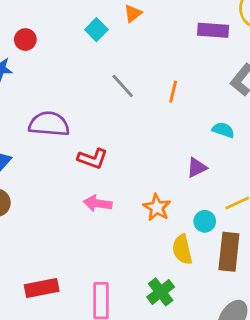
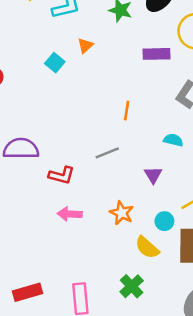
gray line: (123, 86) -> (107, 153), moved, turned -65
purple triangle: (197, 167) -> (153, 175), turned -30
yellow semicircle: (182, 249) -> (147, 247), turned -30

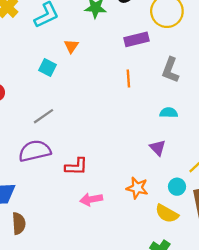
orange line: (127, 111) -> (128, 79), moved
gray line: (107, 153) -> (44, 116), moved

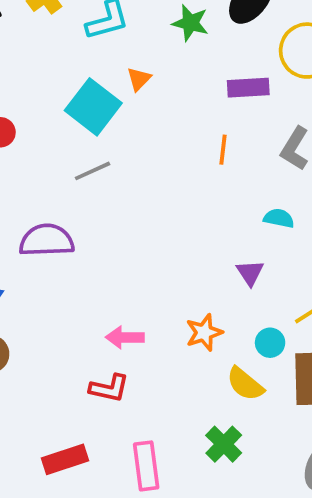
cyan square: (48, 67) -> (93, 107), size x1.8
gray line: (44, 116) -> (93, 171), moved
red L-shape: (76, 167) -> (109, 388), moved
orange star: (137, 188) -> (204, 333), turned 30

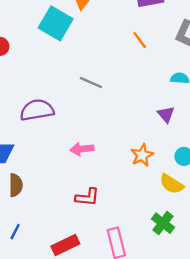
orange line: (223, 150) -> (140, 40), turned -36
gray line: (93, 171) -> (91, 82), moved, turned 55
pink arrow: (125, 337) -> (82, 149), moved

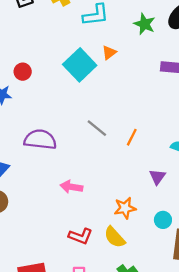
orange line: (140, 40) -> (132, 137), moved, turned 48
yellow semicircle: (172, 184) -> (115, 237), moved
red L-shape: (87, 197) -> (80, 236), moved

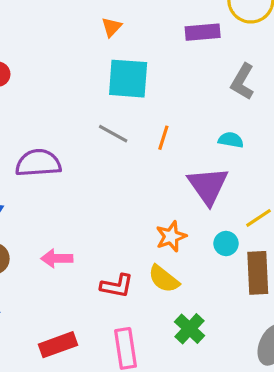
cyan square: (80, 65) -> (128, 79), moved, turned -32
purple triangle: (157, 177) -> (208, 186), size x1.8
pink arrow: (71, 187) -> (57, 258), moved

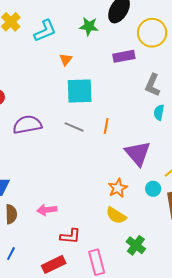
cyan semicircle: (231, 140) -> (159, 112), moved, turned -84
purple semicircle: (38, 163) -> (27, 125), moved
red L-shape: (117, 286) -> (70, 236), moved

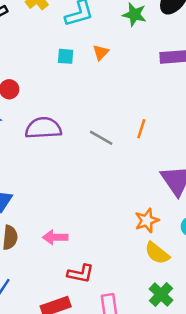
cyan square: (80, 91) -> (66, 56), moved, size x0.5
orange line: (106, 126) -> (141, 129), moved
yellow semicircle: (116, 215) -> (157, 253), moved

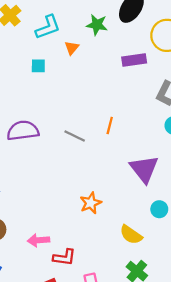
orange triangle: (101, 52) -> (72, 48), moved
orange star: (147, 220) -> (91, 203), moved
pink arrow: (55, 237) -> (39, 240), moved

